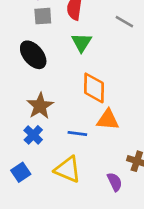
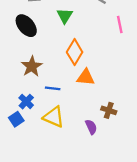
orange diamond: (94, 88) -> (75, 52), turned 30
blue line: (77, 134) -> (53, 88), moved
blue cross: (33, 135) -> (26, 102), moved

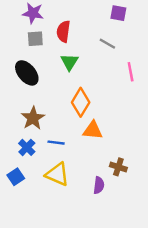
blue cross: (26, 102) -> (27, 147), moved
purple semicircle: (91, 127) -> (99, 185), turned 32

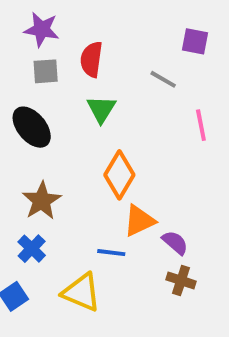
purple square: (118, 13) -> (195, 41), moved
orange triangle: (93, 130) -> (139, 221), turned -30
blue line: (56, 143) -> (111, 253), moved
purple semicircle: (99, 185) -> (175, 243), moved, turned -56

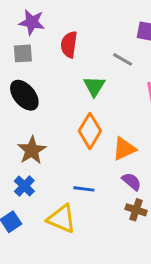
gray square: (46, 71) -> (23, 53), moved
green triangle: (101, 109) -> (94, 86), moved
orange triangle: (139, 221) -> (124, 149), moved

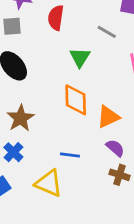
orange diamond: (90, 131) -> (76, 100), turned -32

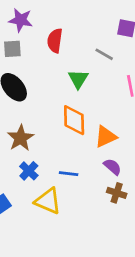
blue cross: (13, 152) -> (29, 171), moved

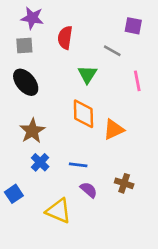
purple semicircle: (112, 167) -> (89, 190), moved
yellow triangle: (48, 201) -> (58, 211), moved

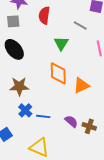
brown star: (32, 131) -> (19, 86), turned 30
blue line: (78, 165) -> (43, 116), moved
purple semicircle: (89, 190) -> (71, 121), moved

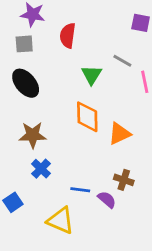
gray line: (80, 25) -> (122, 61), moved
blue line: (43, 116) -> (80, 190), moved
purple semicircle: (71, 121) -> (107, 200), moved
brown cross: (89, 126) -> (124, 180), moved

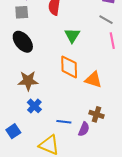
gray line: (122, 61) -> (106, 20), moved
orange triangle: (120, 134) -> (93, 80), turned 42
purple semicircle: (107, 200) -> (84, 129), turned 72

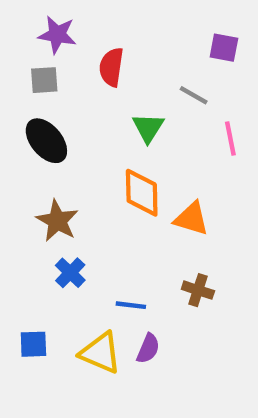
gray line: (106, 20) -> (194, 95), moved
brown star: (28, 81) -> (57, 221), turned 30
purple semicircle: (84, 129) -> (148, 349), moved
blue square: (13, 131) -> (33, 344), moved, turned 32

